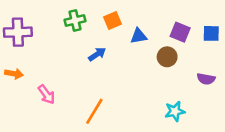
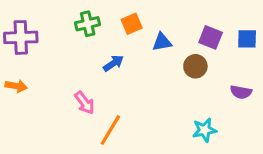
pink arrow: (46, 94) -> (85, 103), moved

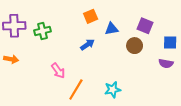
green cross: (88, 24) -> (42, 31), moved
blue square: (247, 39) -> (170, 42), moved
blue arrow: (113, 63) -> (87, 45), moved
cyan star: (205, 130) -> (113, 90), moved

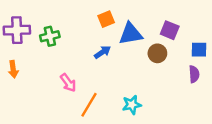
blue triangle: (112, 29) -> (131, 34), size x1.5
orange arrow: (11, 59) -> (13, 69), turned 72
purple semicircle: (166, 63) -> (194, 74), turned -104

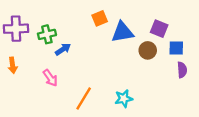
blue square: (199, 50) -> (176, 48), moved
blue arrow: (102, 52) -> (63, 49), moved
pink arrow: (68, 83) -> (50, 78), moved

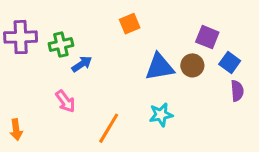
blue triangle: (122, 32) -> (159, 67), moved
blue square: (176, 48) -> (230, 62), turned 35
orange arrow: (13, 65) -> (16, 130), moved
cyan star: (124, 99) -> (161, 115), moved

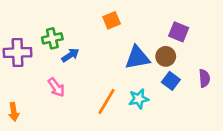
purple cross: (21, 37) -> (18, 53), moved
blue square: (230, 62) -> (171, 81), moved
orange line: (109, 128) -> (106, 101), moved

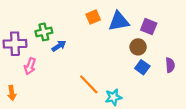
blue triangle: (137, 58) -> (119, 21), moved
pink arrow: (56, 87) -> (30, 66), moved, turned 56
cyan star: (139, 99) -> (113, 97), moved
orange line: (106, 101) -> (89, 84), turned -75

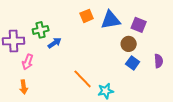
orange arrow: (12, 93) -> (24, 87), moved

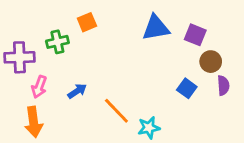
orange square: (87, 16) -> (87, 22), moved
blue arrow: (55, 43) -> (77, 91), moved
brown circle: (129, 44) -> (211, 62), moved
orange arrow: (24, 87) -> (34, 122), size x1.5

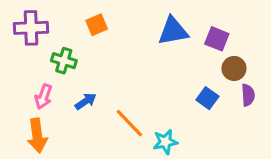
green cross: (57, 42) -> (64, 61), moved, turned 30
purple cross: (19, 57) -> (31, 28), moved

